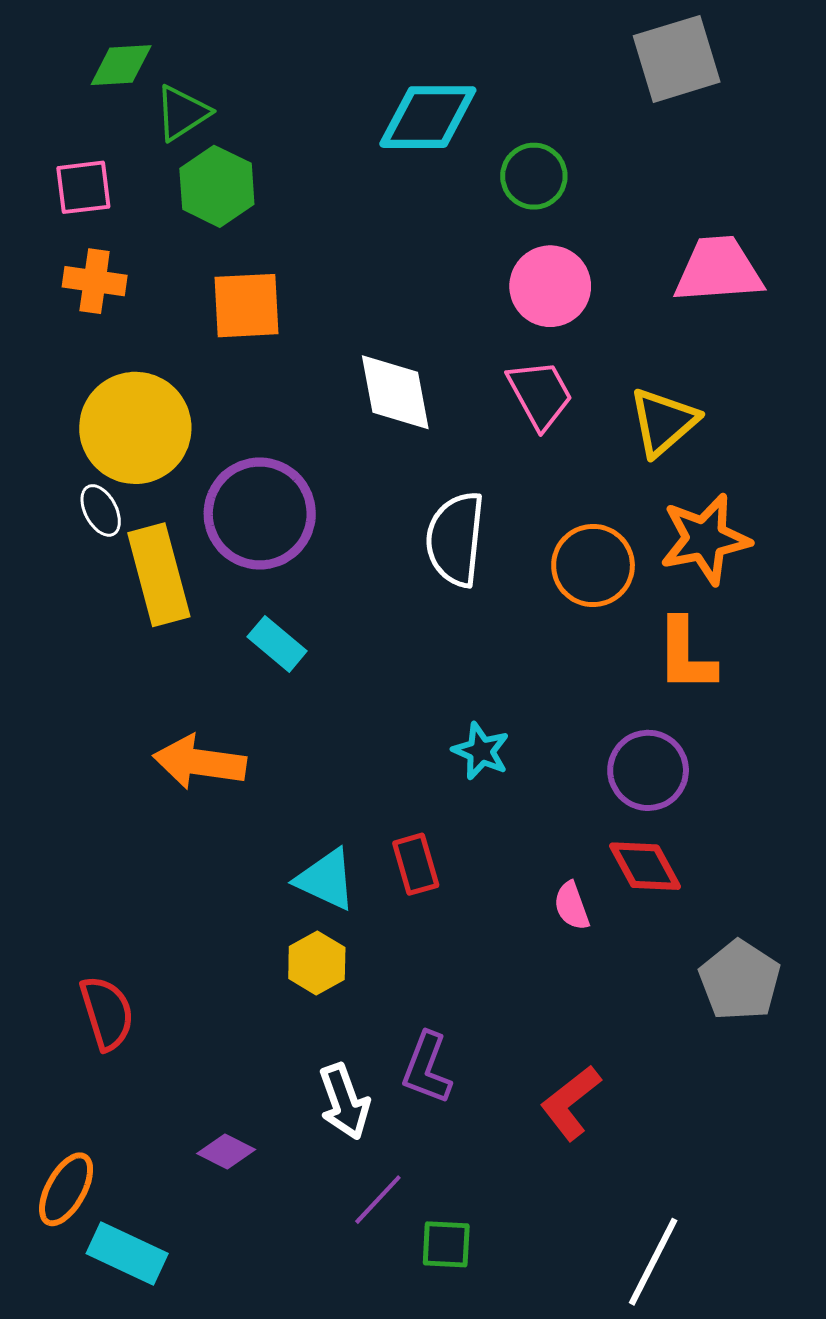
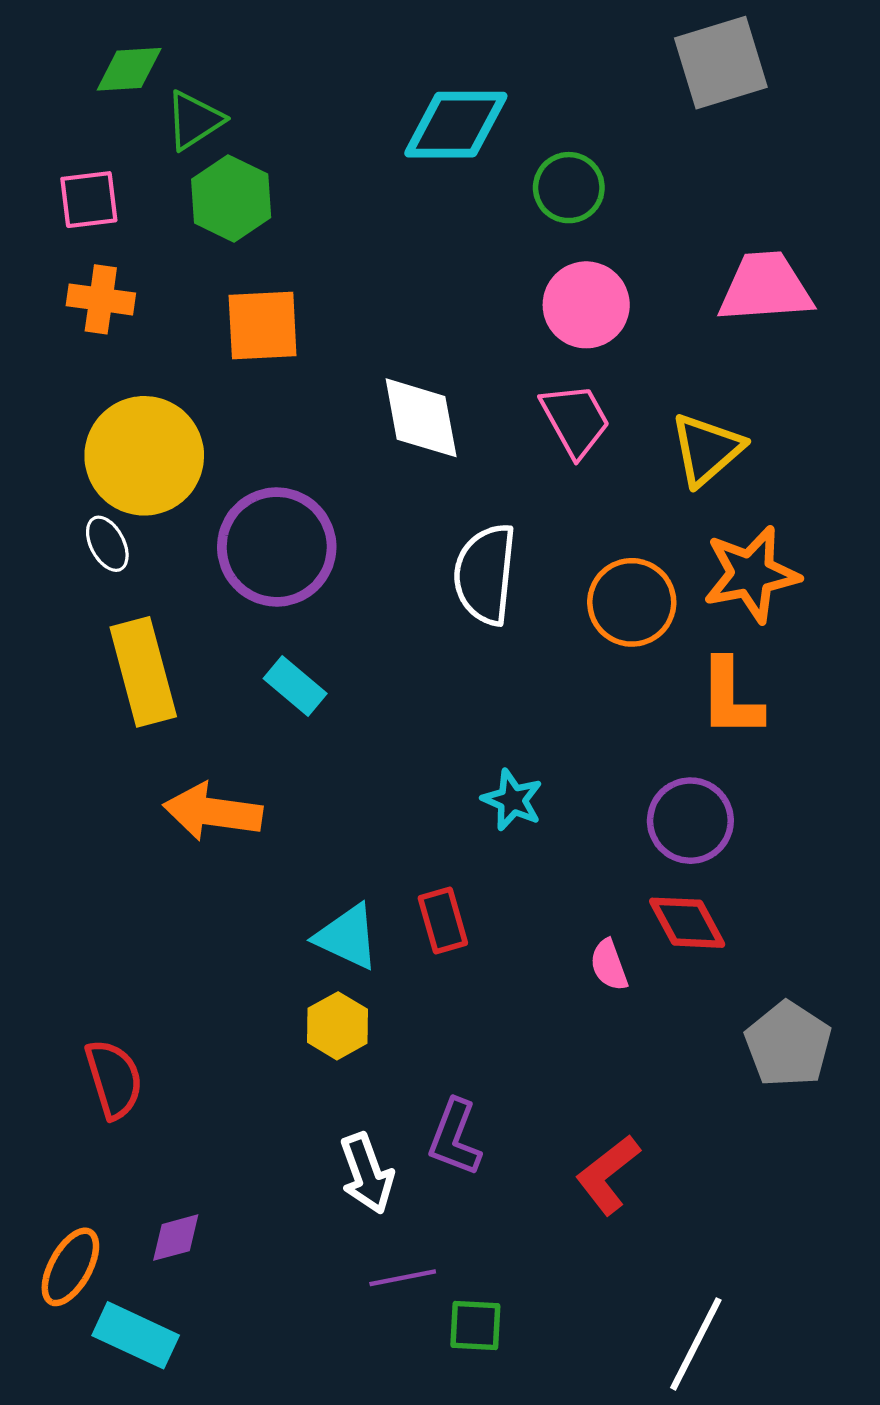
yellow rectangle: (159, 575) -> (143, 672), moved
purple diamond: (226, 1152) -> (176, 1238), moved, turned -42
purple line: (378, 1200) -> (403, 1278), turned 36

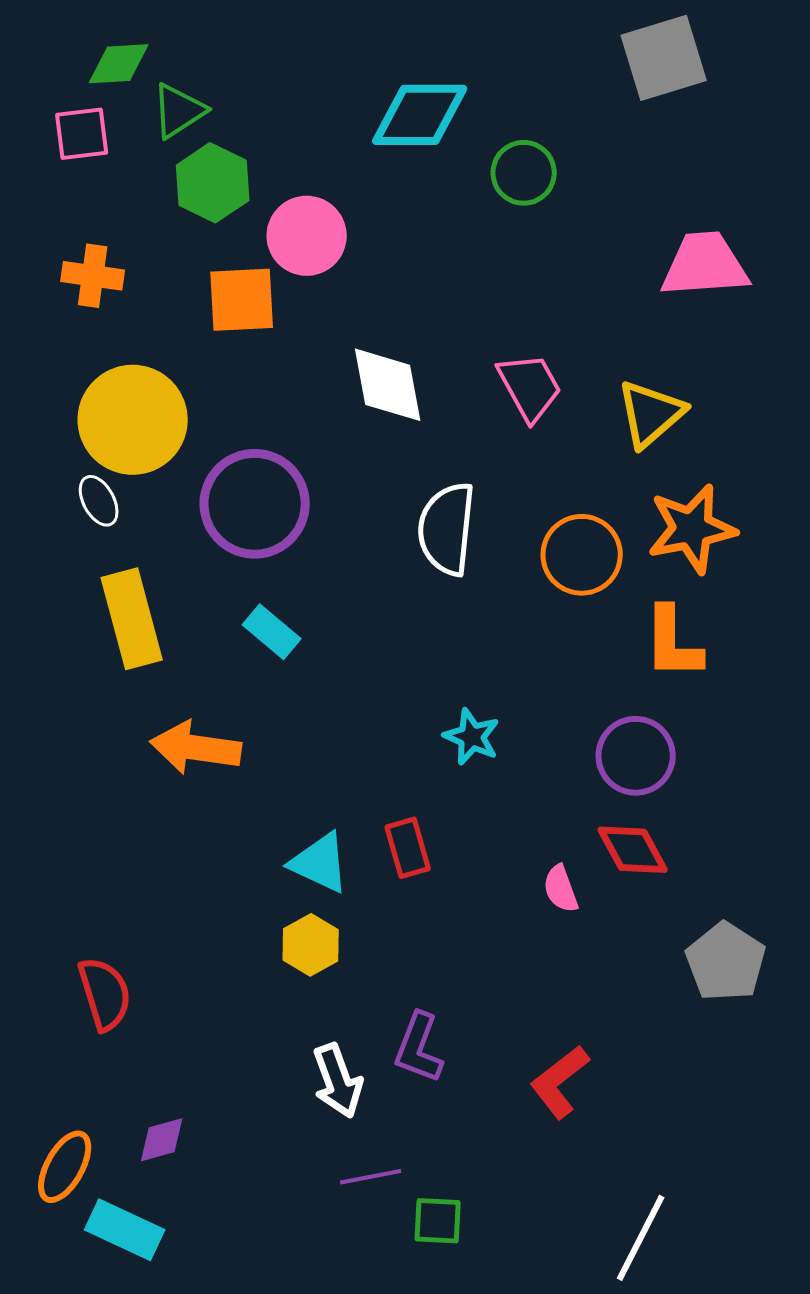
pink square: (89, 200) -> (82, 134), moved
pink circle: (586, 305) -> (307, 236), moved

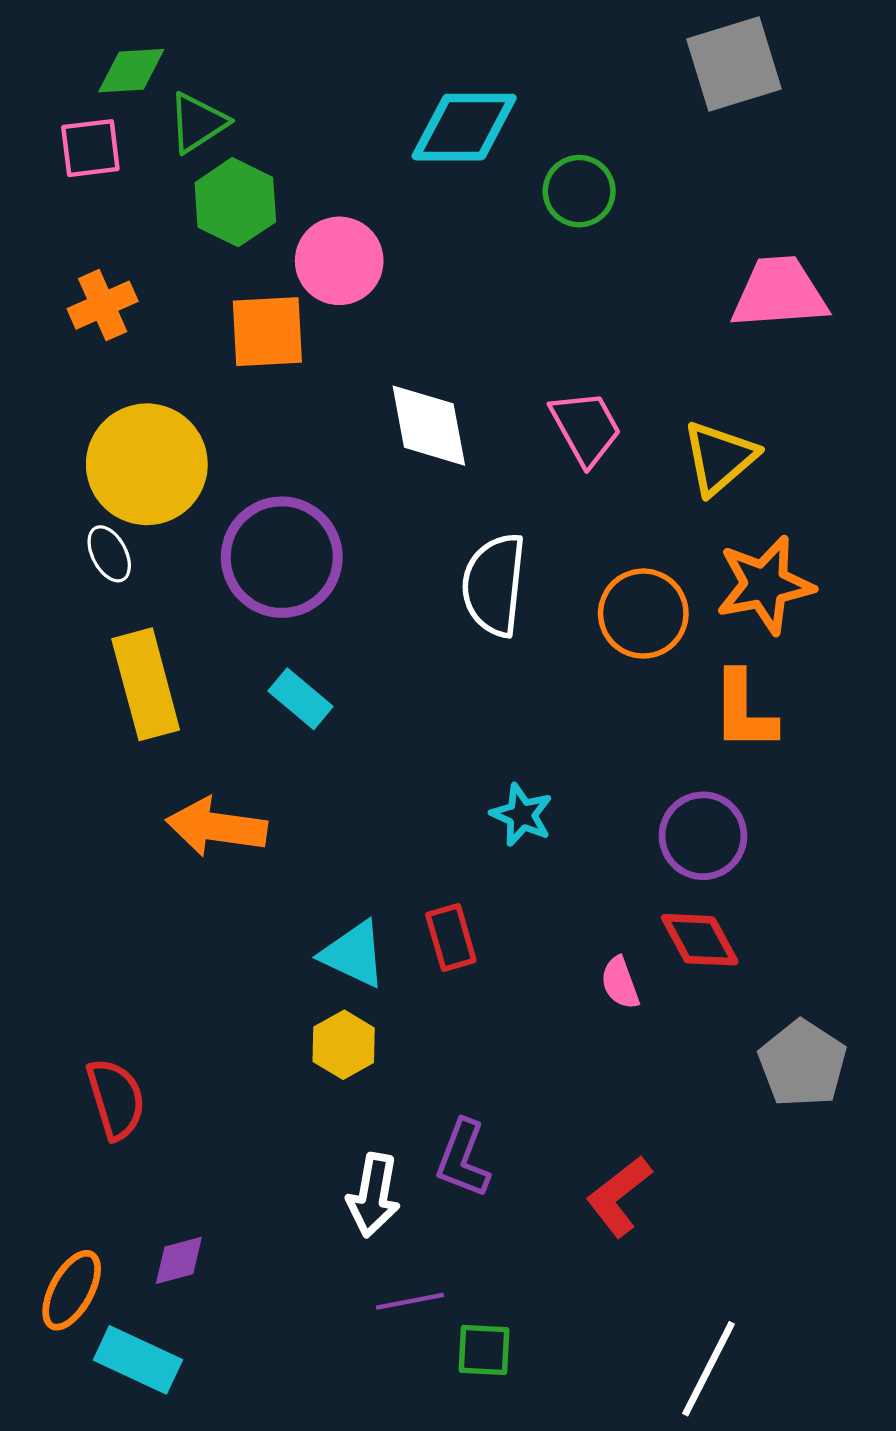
orange cross: (93, 276) -> (103, 305), turned -32
white arrow: (338, 1081) -> (373, 1195), turned 30

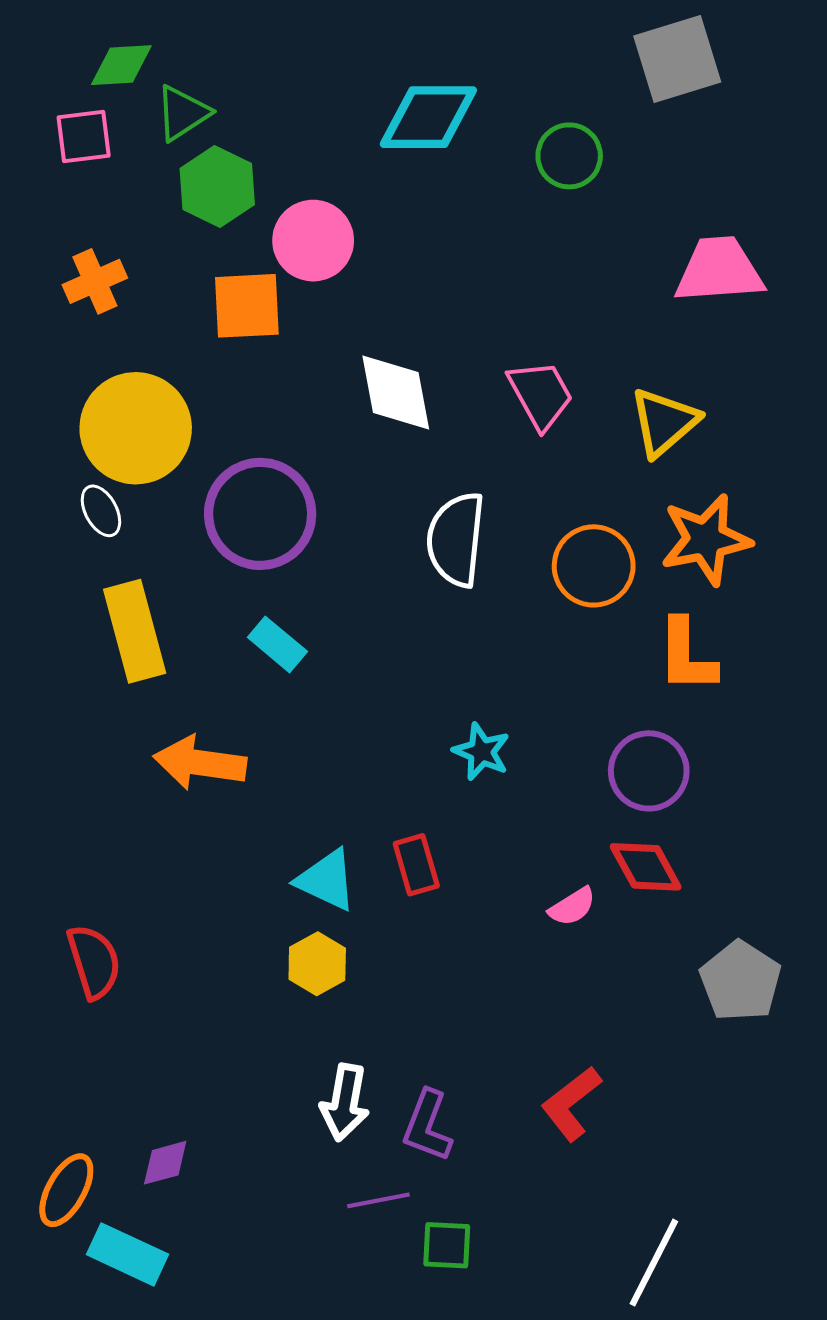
green circle: (579, 191) -> (569, 156), moved
pink semicircle: (620, 983) -> (572, 907), turned -102
red semicircle: (116, 1099) -> (94, 962), moved
purple L-shape: (463, 1159) -> (427, 1126), moved

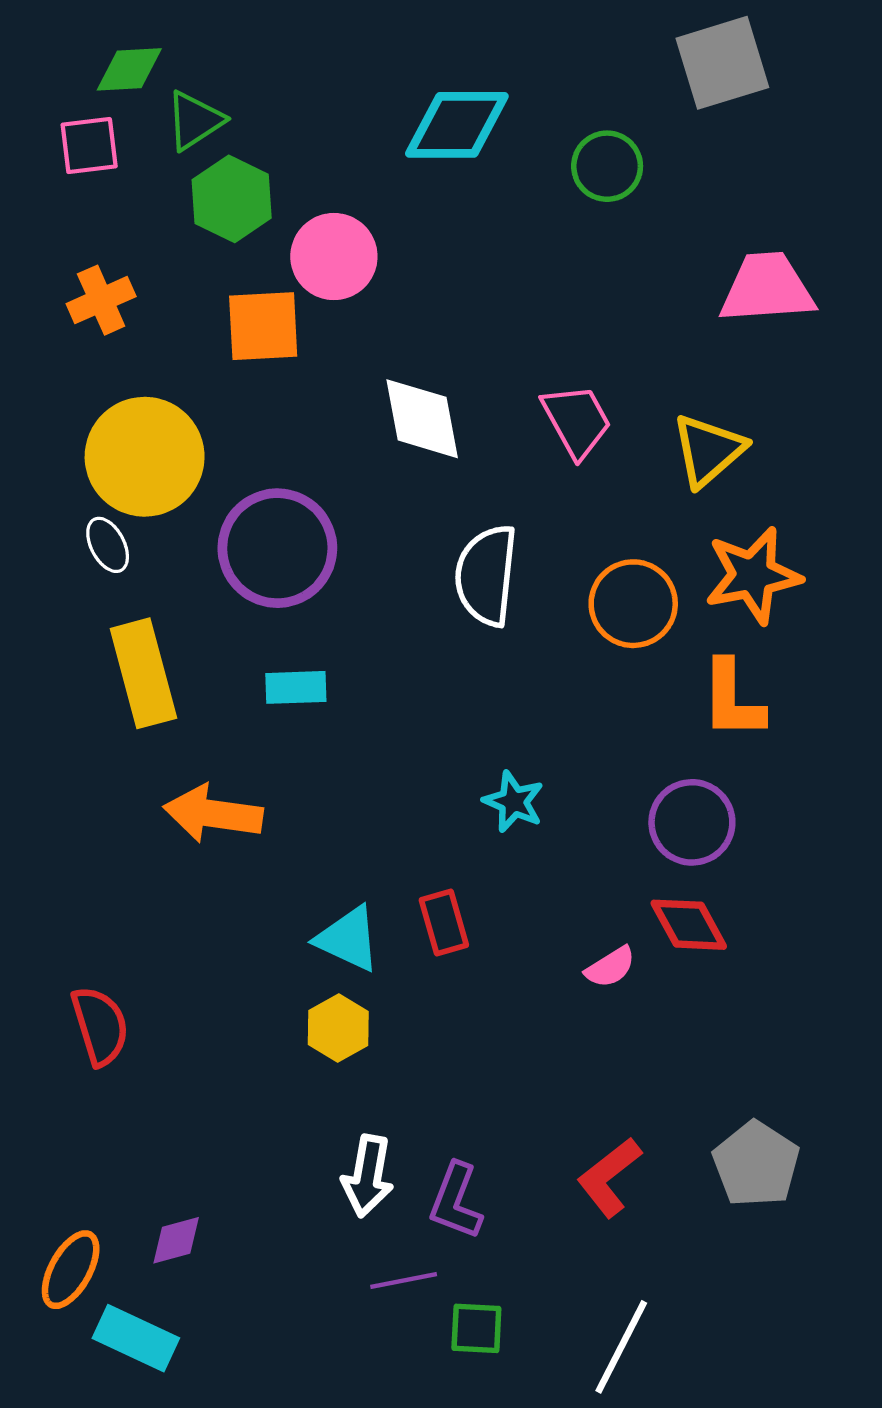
cyan rectangle: (277, 644) -> (296, 687), turned -42
gray pentagon: (741, 981) -> (756, 1164), moved
white line: (654, 1263) -> (621, 1347), moved

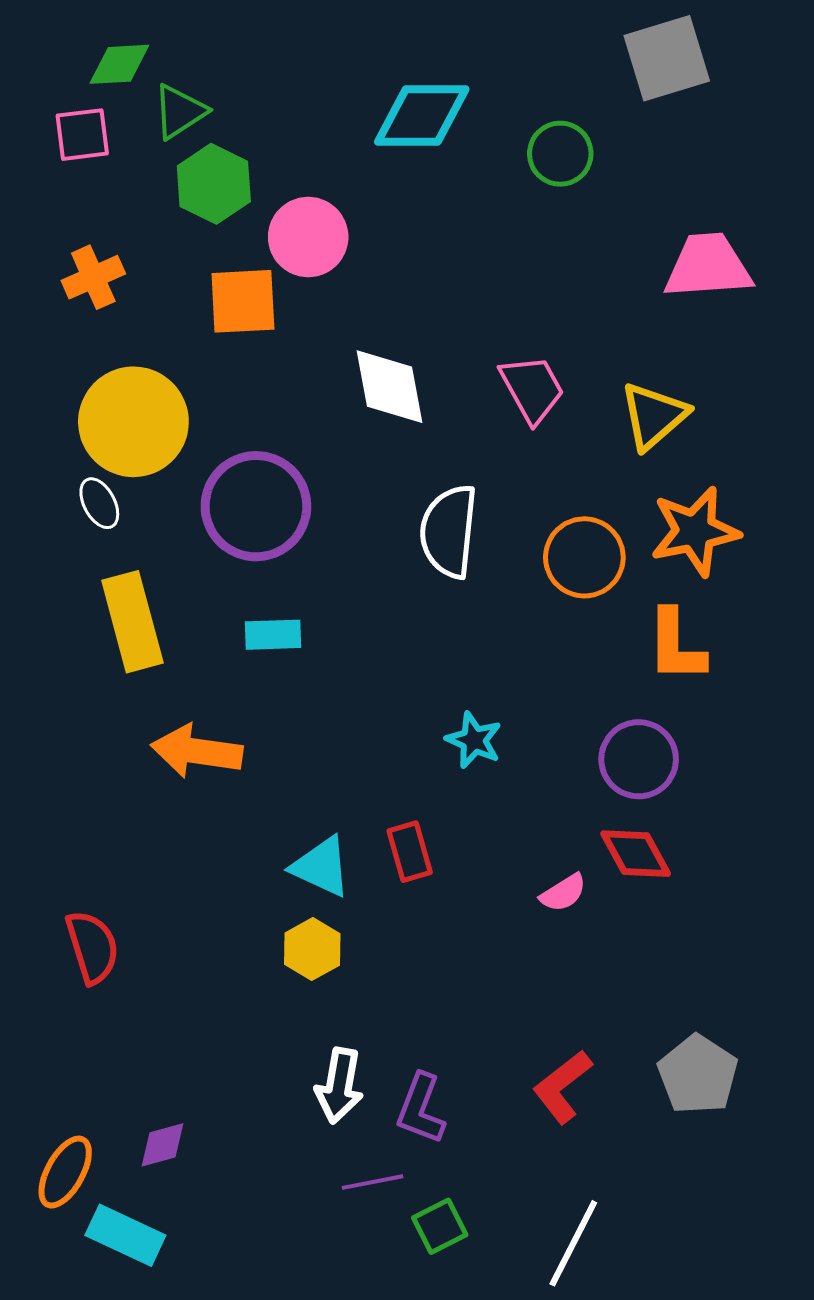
green square: (476, 1328) -> (440, 1226), turned -30

